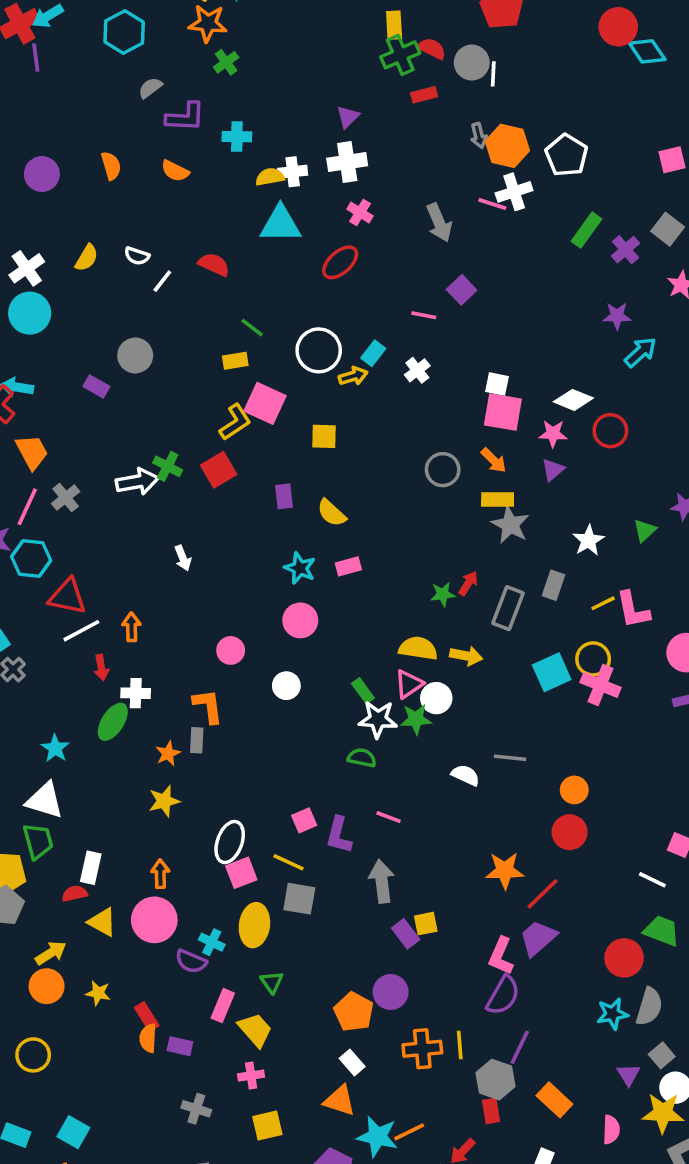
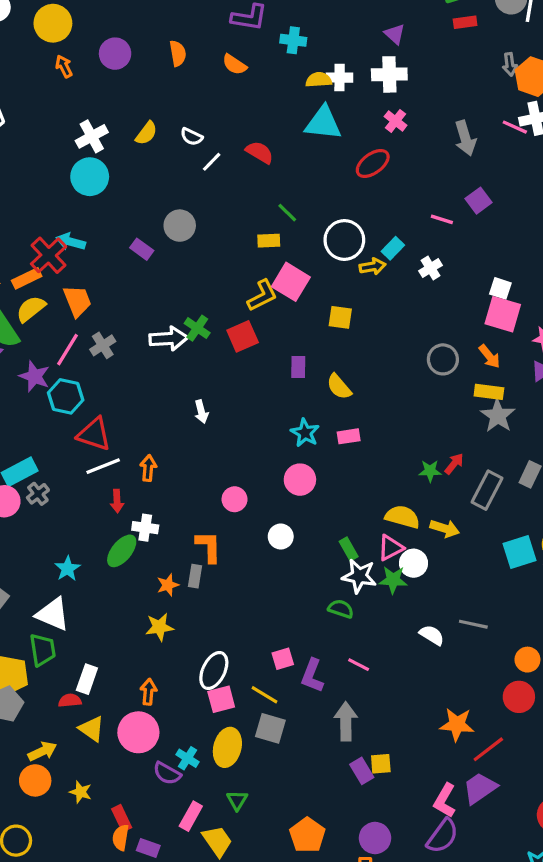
purple triangle: (348, 117) -> (395, 34), turned -40
purple circle: (391, 992) -> (375, 838), moved

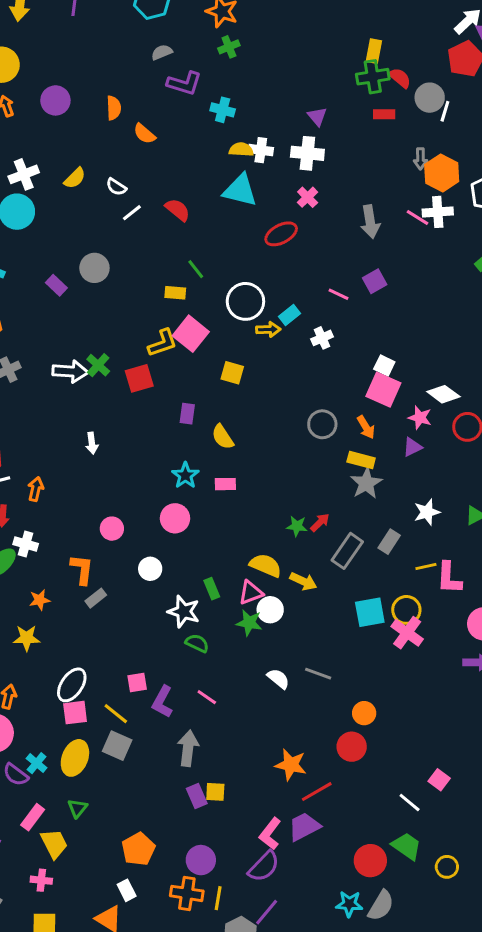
orange semicircle: (234, 65) -> (144, 134), moved
gray rectangle: (195, 576) -> (96, 598), moved, turned 35
white star: (359, 576) -> (184, 612), moved

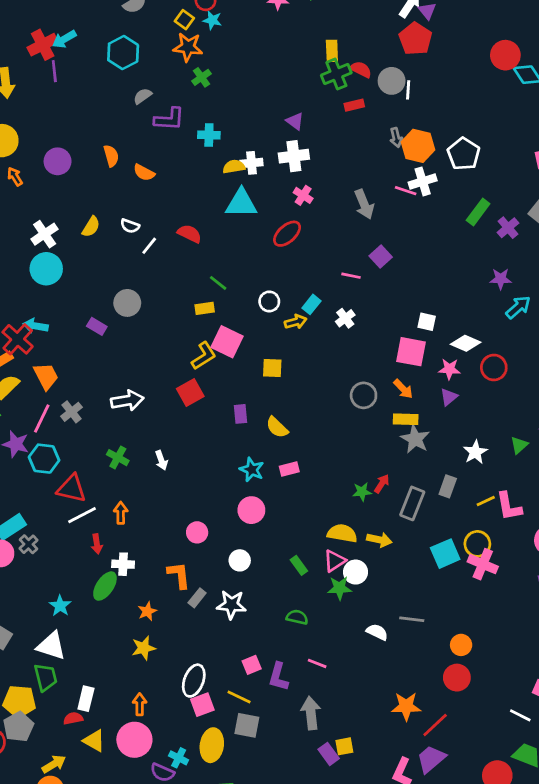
white circle: (245, 301) -> (269, 301), size x0.6
green cross: (98, 365) -> (118, 458), moved
white square: (384, 365) -> (427, 322), moved
white star: (184, 612) -> (231, 605), moved

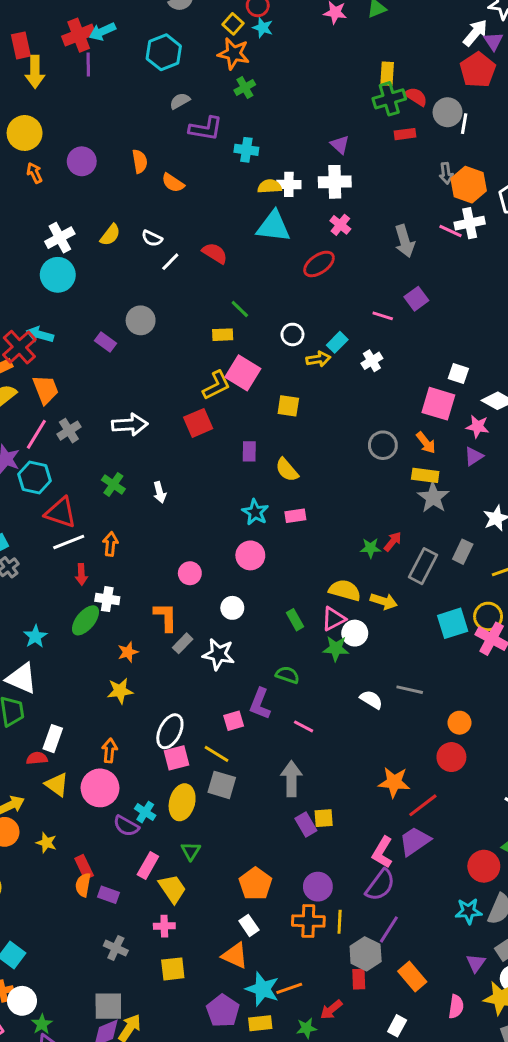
purple L-shape: (278, 677) -> (260, 704), moved

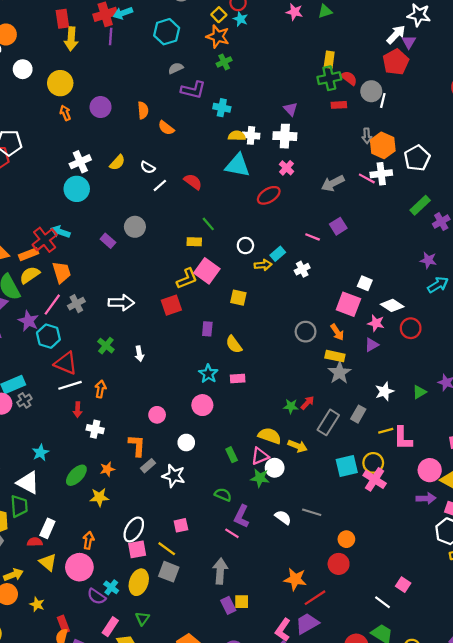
gray arrow: (405, 241) -> (333, 183), turned 75
green ellipse: (86, 620) -> (76, 475), moved
purple L-shape: (260, 704) -> (242, 516), moved

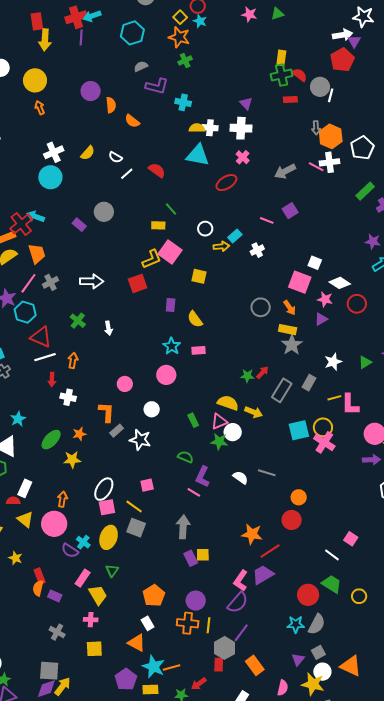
white arrow: (396, 35) -> (342, 35), turned 36
purple circle: (101, 107) -> (91, 91), moved

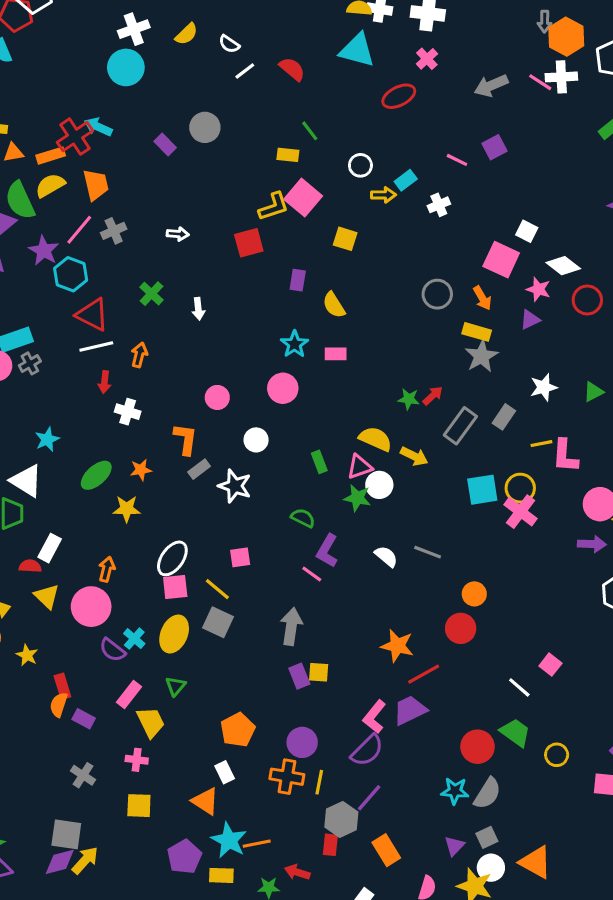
white arrow: (92, 281) -> (178, 234), size x0.6
red arrow: (199, 684) -> (297, 872), turned 49

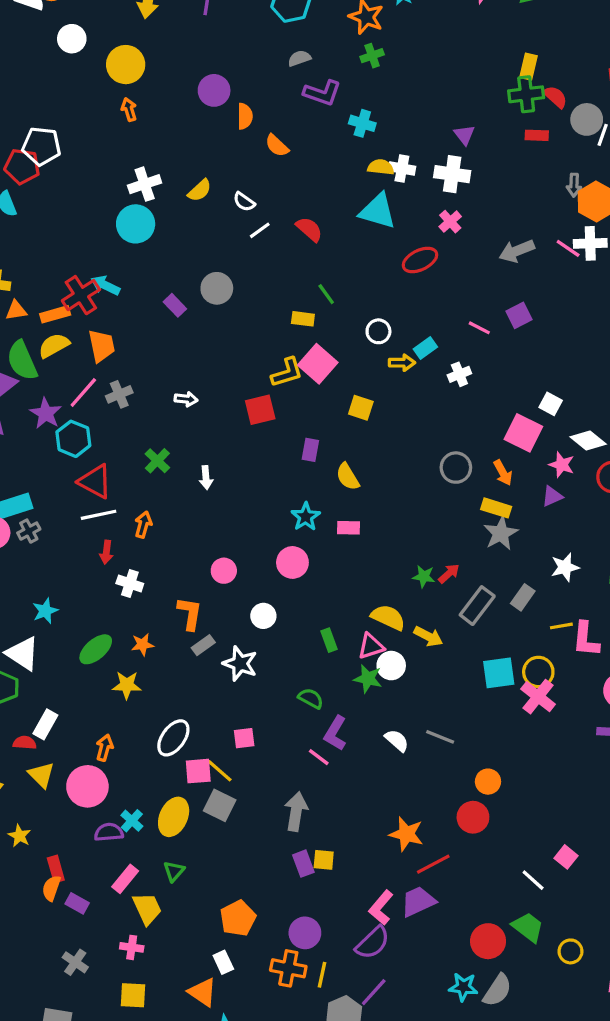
pink square: (175, 587) -> (198, 771), moved
purple semicircle: (112, 650) -> (109, 832), turned 136

